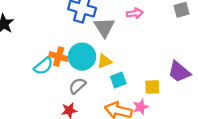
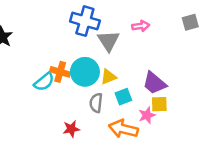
purple trapezoid: (179, 72) -> (154, 83), moved
gray semicircle: (77, 86) -> (96, 103), moved, turned -42
pink star: (141, 107) -> (147, 115), moved

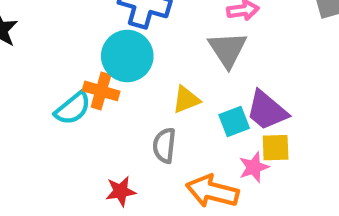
gray triangle: (108, 41) -> (228, 49), moved
cyan circle: (85, 72) -> (127, 56), moved
cyan square: (123, 97) -> (234, 121), moved

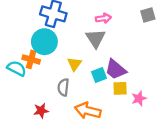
yellow triangle: (186, 100) -> (74, 64), turned -32
cyan semicircle: (73, 108) -> (17, 68), turned -114
pink star: (254, 167) -> (139, 98), moved

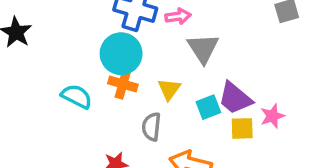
pink arrow: (103, 18) -> (178, 16), moved
orange cross: (31, 59) -> (123, 84), moved
pink star: (139, 98) -> (272, 116), moved

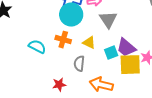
cyan circle: (121, 54) -> (71, 15), moved
yellow triangle: (169, 89) -> (89, 43), turned -40
yellow square: (242, 128) -> (130, 65), size x1.6

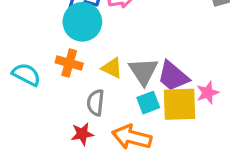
gray triangle: (108, 20) -> (143, 71), moved
cyan square: (111, 53) -> (148, 103), moved
red star: (59, 85) -> (82, 134), moved

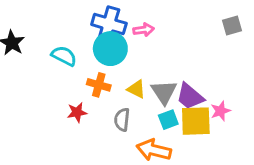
cyan semicircle: (26, 75) -> (64, 56), moved
red star: (82, 134) -> (77, 112), moved

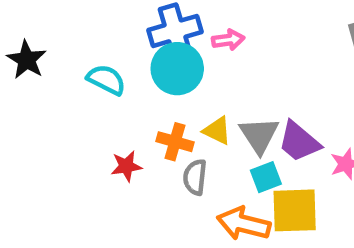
blue cross: (109, 24) -> (175, 31), turned -32
orange cross: (99, 85) -> (175, 142), moved
yellow square: (196, 121) -> (295, 210), moved

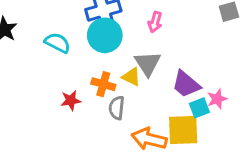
pink arrow: (228, 40) -> (155, 22), moved, turned 114
gray triangle: (259, 135) -> (148, 63), moved
cyan square: (266, 177) -> (199, 108), moved

